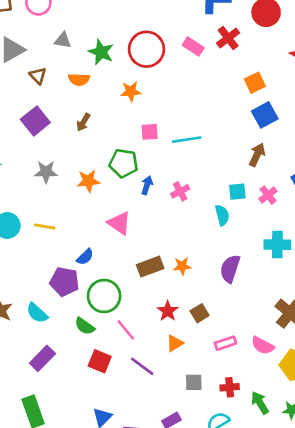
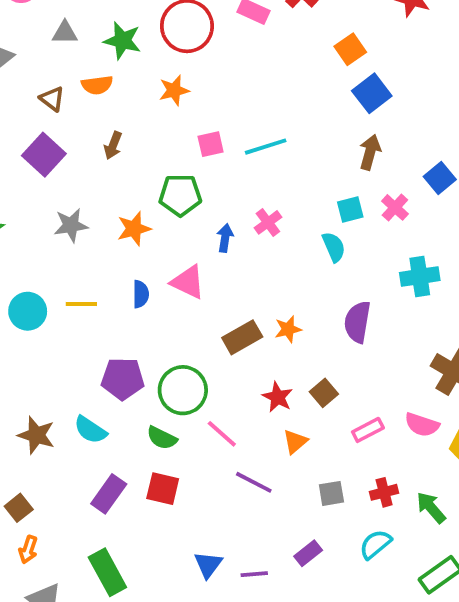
brown triangle: (38, 76) -> (52, 99), moved
blue arrow: (147, 185) -> (225, 238), moved
blue semicircle: (85, 257) -> (141, 294), moved, turned -36
red square: (100, 361) -> (163, 489), moved

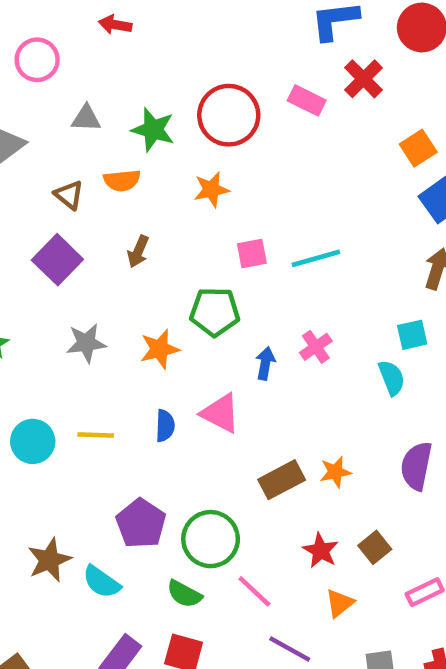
purple pentagon: (123, 379) -> (141, 523), turned 30
brown star: (36, 435) -> (49, 560), moved, turned 30

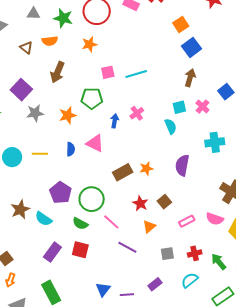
brown arrow: (138, 251) -> (57, 72), size x1.5
purple square: (57, 260) -> (21, 90), moved

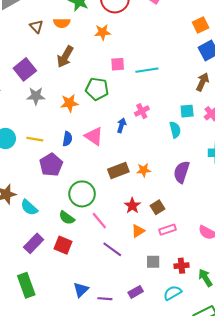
blue arrow: (115, 121) -> (121, 125), moved
purple pentagon: (61, 193) -> (51, 165), moved
pink rectangle: (187, 221) -> (168, 230), moved

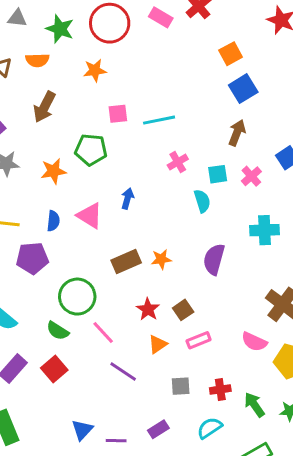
pink cross: (142, 111) -> (178, 162), moved
purple pentagon: (51, 165) -> (32, 258), turned 30
red square: (63, 245) -> (54, 369), turned 30

